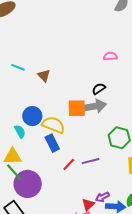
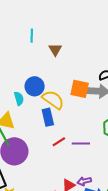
cyan line: (18, 67) -> (32, 36), turned 56

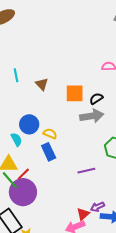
orange square: (80, 89) -> (75, 93), moved
yellow semicircle: (53, 100) -> (50, 134), size x0.6
red line: (59, 142) -> (23, 174), moved

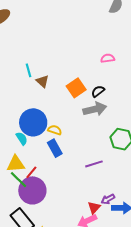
cyan line: (16, 75) -> (29, 70), moved
orange square: (75, 93) -> (76, 88), turned -30
blue circle: (29, 124) -> (33, 122), size x1.4

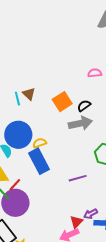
cyan line: (29, 70) -> (17, 99), moved
yellow semicircle: (55, 130) -> (40, 143), turned -40
blue rectangle: (55, 148) -> (39, 161), size x1.4

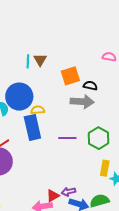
black semicircle: (84, 106) -> (90, 86), turned 32
purple line: (78, 178) -> (67, 138), moved

